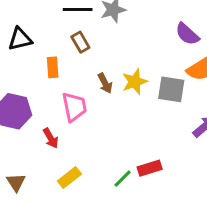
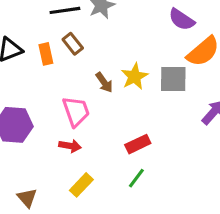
orange rectangle: (53, 67) -> (46, 54), moved
red arrow: (51, 138) -> (70, 146), moved, turned -42
red rectangle: (150, 168) -> (138, 144), moved

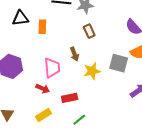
brown rectangle: (73, 44) -> (89, 31), moved
yellow star: (134, 76) -> (92, 71), moved
red rectangle: (138, 144) -> (70, 98), moved

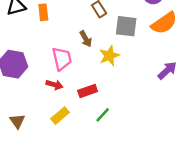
gray square: (119, 63) -> (126, 26), moved

